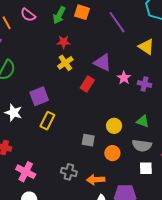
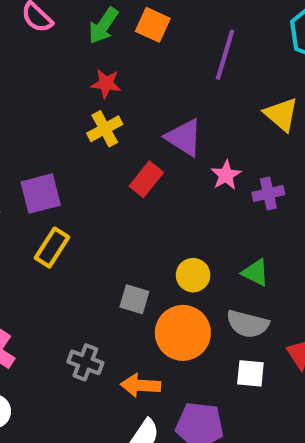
purple line: (117, 22) -> (225, 55), turned 45
purple cross: (145, 84) -> (268, 193), turned -32
orange circle: (112, 153) -> (183, 333), size x1.6

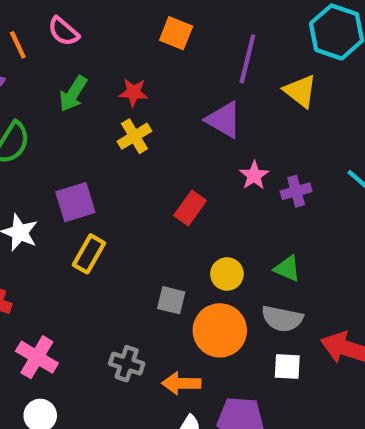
green arrow: (103, 26) -> (73, 94), moved
yellow triangle: (281, 114) -> (300, 91), moved
purple triangle: (184, 137) -> (224, 120), moved
red rectangle: (146, 179) -> (190, 208), moved

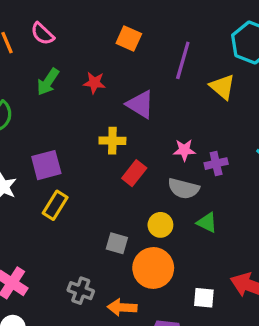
purple triangle: (224, 120) -> (140, 104), moved
yellow cross: (134, 136) -> (112, 141), moved, turned 30
pink star: (254, 175) -> (184, 150), turned 30
gray semicircle: (282, 319) -> (184, 189), moved

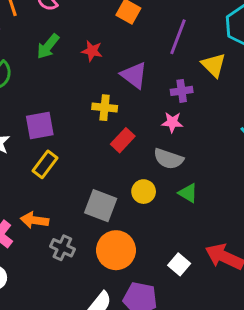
purple cross: (216, 164) -> (182, 91), moved
gray square: (117, 243) -> (101, 206), size x1.5
orange circle: (153, 268) -> (116, 250), moved
white square: (204, 298) -> (179, 264), turned 30
orange arrow: (122, 307) -> (35, 220), moved

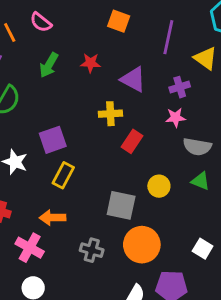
gray semicircle: (168, 159) -> (197, 147), moved
orange arrow: (35, 220) -> (53, 218), moved

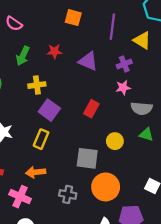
yellow cross: (110, 114) -> (37, 85), moved
purple square: (53, 140) -> (49, 110), moved, turned -30

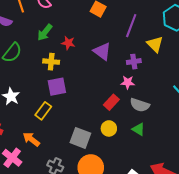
red star: (54, 51) -> (68, 43), moved
red rectangle: (91, 109) -> (111, 102), moved
purple square: (49, 110) -> (57, 87), turned 30
orange arrow: (36, 172) -> (31, 139), turned 30

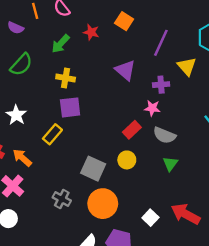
red star: (68, 43) -> (91, 32), moved
green triangle: (138, 129) -> (170, 164), moved, turned 32
orange arrow: (31, 139) -> (22, 158), moved

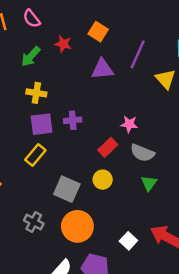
purple triangle: (125, 70) -> (102, 69), moved, turned -45
purple cross: (161, 85) -> (73, 120), moved
yellow rectangle: (52, 134) -> (35, 155), moved

